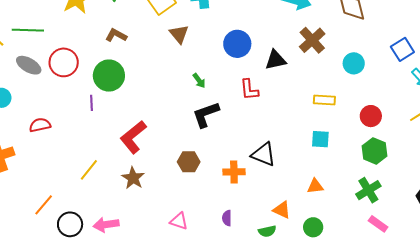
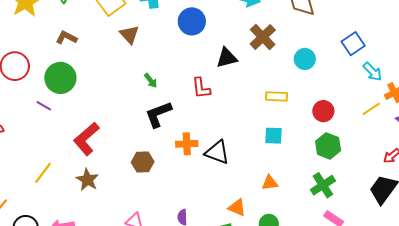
blue circle: (237, 44) -> (192, 21), moved
purple line: (91, 103) -> (44, 106), turned -56
orange cross: (234, 172) -> (187, 144), moved

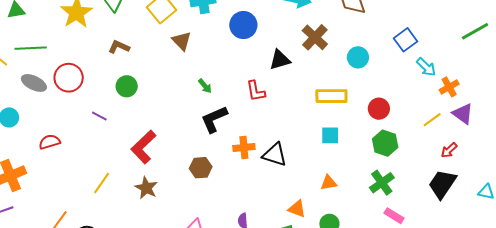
green circle: (60, 78) -> (127, 86), moved, size x0.7
yellow rectangle: (277, 96) -> (331, 96), size x1.4
yellow line: (371, 109) -> (432, 120), moved

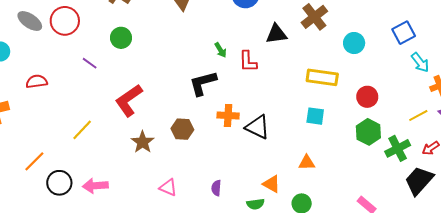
green arrow: (205, 86) -> (220, 50), moved
green cross: (382, 183) -> (398, 148), moved
brown star: (146, 188) -> (143, 142), moved

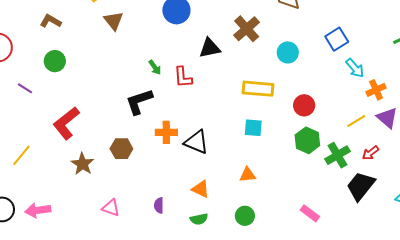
orange triangle: (272, 184) -> (201, 189), moved

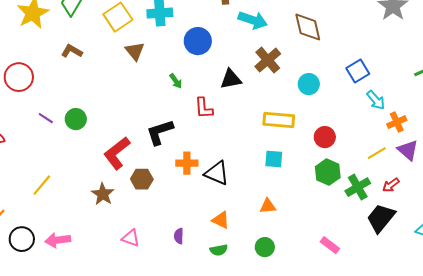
green circle: (55, 61) -> (76, 119), moved
green arrow: (155, 67) -> (176, 81), moved
red L-shape: (66, 123) -> (117, 153), moved

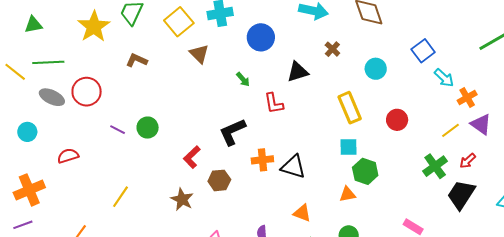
brown cross: (268, 60) -> (332, 49), size x0.6
yellow rectangle: (279, 120) -> (350, 108), turned 68
red L-shape: (117, 153) -> (192, 157), size x0.7
green hexagon: (328, 172) -> (365, 171), moved

